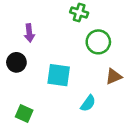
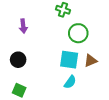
black circle: (16, 62) -> (18, 60), moved
cyan square: (59, 75) -> (69, 60), moved

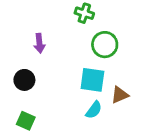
purple arrow: (23, 26) -> (39, 43), moved
brown triangle: (90, 61) -> (120, 95), moved

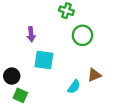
black circle: (24, 80) -> (12, 76), moved
cyan square: (92, 80) -> (44, 60), moved

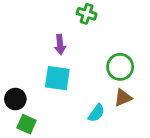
purple arrow: (31, 34) -> (60, 45), moved
green circle: (82, 35) -> (120, 67), moved

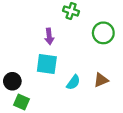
green circle: (120, 67) -> (103, 33), moved
cyan semicircle: (96, 113) -> (73, 82), moved

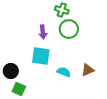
green circle: (103, 33) -> (69, 29), moved
cyan semicircle: (73, 82) -> (64, 72), turned -104

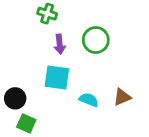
green cross: (62, 10) -> (47, 14), moved

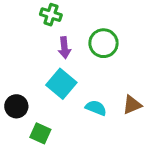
cyan square: (57, 78) -> (61, 84), turned 32
green square: (26, 123) -> (40, 133), moved

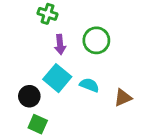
black circle: (16, 106) -> (29, 96), moved
cyan semicircle: (96, 108) -> (89, 85), moved

